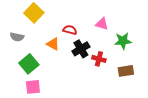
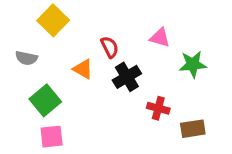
red semicircle: (70, 30) -> (110, 47), turned 48
red cross: (99, 59) -> (158, 108), moved
brown rectangle: (126, 71) -> (193, 129), moved

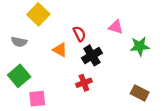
green square: (45, 100) -> (19, 76), moved
red cross: (158, 108) -> (84, 83), moved, turned -35
brown rectangle: (193, 129) -> (140, 93), turned 36

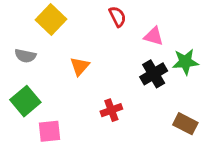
red semicircle: (79, 34) -> (117, 17), moved
orange triangle: (60, 50) -> (80, 66), turned 42
black cross: (92, 55) -> (154, 74), moved

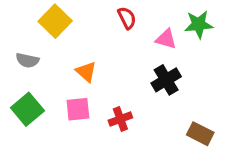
green star: (185, 62) -> (199, 24), moved
orange triangle: (80, 66) -> (86, 72), turned -30
pink square: (50, 131) -> (78, 109), moved

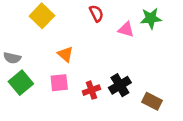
gray semicircle: (27, 60) -> (12, 58), moved
black cross: (166, 80) -> (120, 85), moved

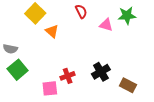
orange triangle: (65, 54) -> (52, 31), moved
pink square: (59, 83) -> (50, 88), moved
red cross: (91, 90) -> (68, 76), moved

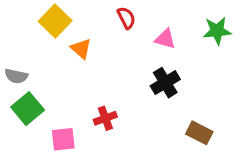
green star: (127, 16) -> (217, 31), moved
black cross: (101, 72) -> (165, 83), moved
pink square: (50, 88) -> (63, 139), moved

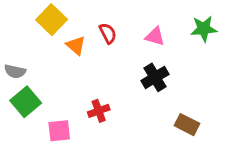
red semicircle: (126, 18) -> (108, 33), moved

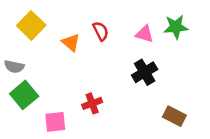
yellow square: (52, 20) -> (31, 25), moved
green star: (204, 29) -> (176, 27), moved

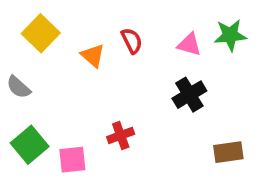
gray semicircle: (14, 67) -> (18, 87), turned 30
green square: (24, 95) -> (30, 145), moved
brown rectangle: (174, 116) -> (228, 152), turned -35

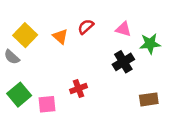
yellow square: (41, 33) -> (25, 35), moved
green star: (230, 35) -> (150, 44), moved
red semicircle: (132, 41) -> (86, 27), turned -105

